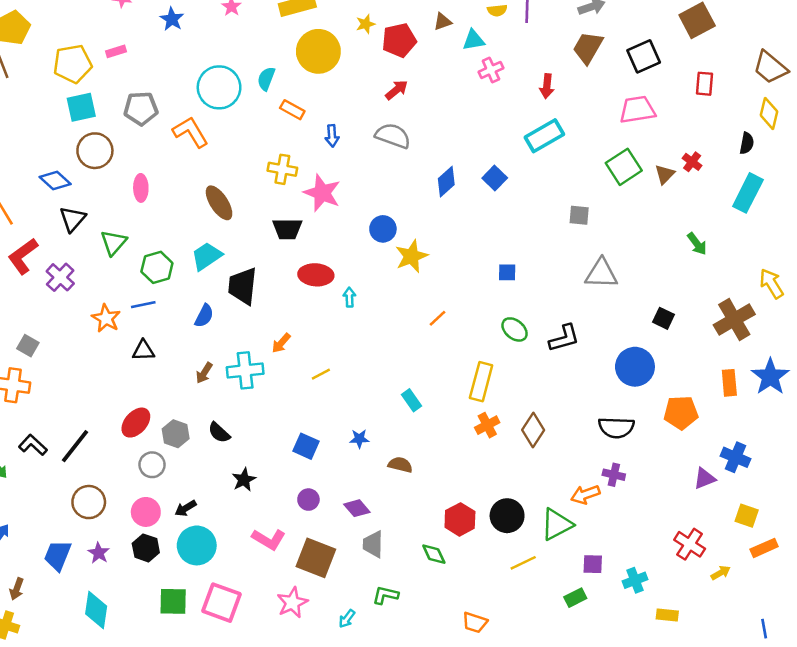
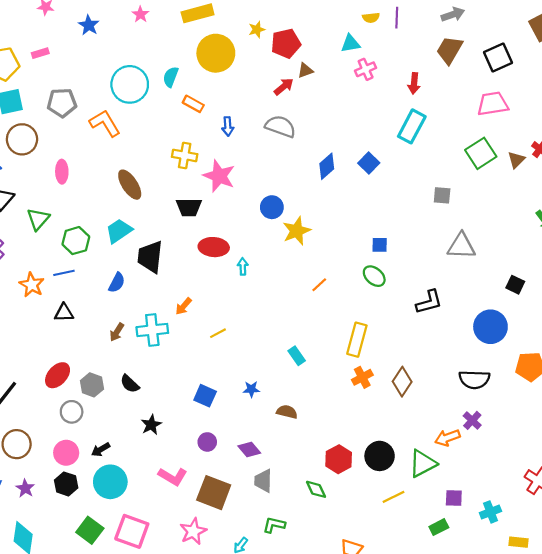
brown triangle: (443, 22) -> (305, 70), moved
cyan rectangle: (544, 136) -> (412, 126), turned -32
green ellipse: (515, 329) -> (374, 276), moved
purple cross: (614, 475) -> (472, 420), turned 30
green square: (173, 601) -> (90, 530), turned 36

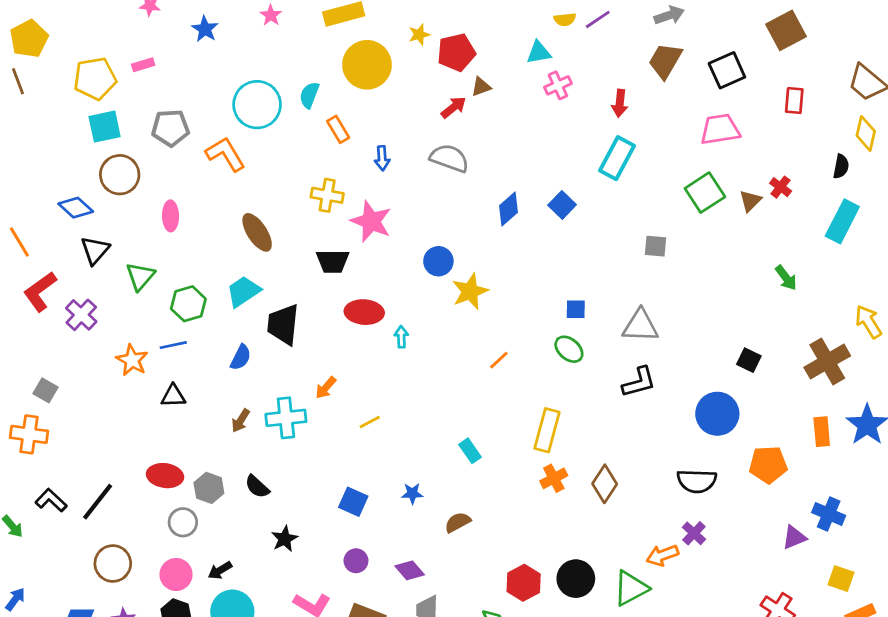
purple line: (397, 18) -> (598, 19), turned 54
orange rectangle: (193, 104) -> (338, 129), turned 30
gray triangle: (461, 246) -> (640, 326), moved
red ellipse: (58, 375) -> (165, 476), turned 56
brown semicircle: (287, 412) -> (458, 522), turned -42

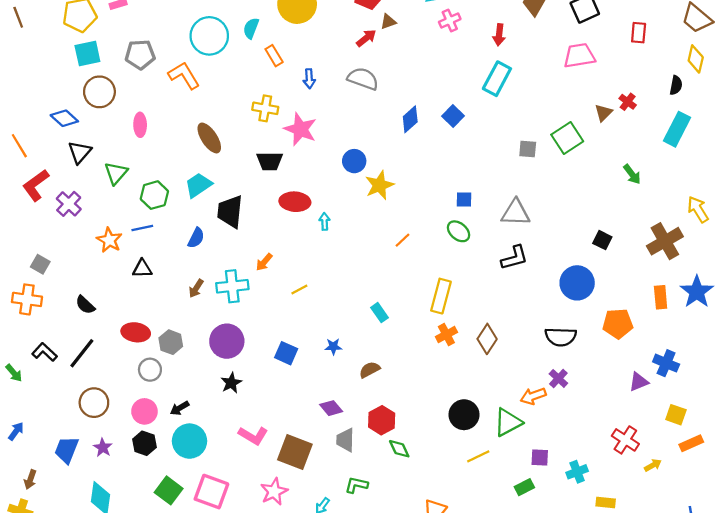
green square: (705, 193) -> (567, 138), moved
black semicircle: (257, 487) -> (85, 305), moved
purple circle: (356, 561) -> (227, 341), moved, size x1.8
red hexagon: (524, 583) -> (382, 420), moved

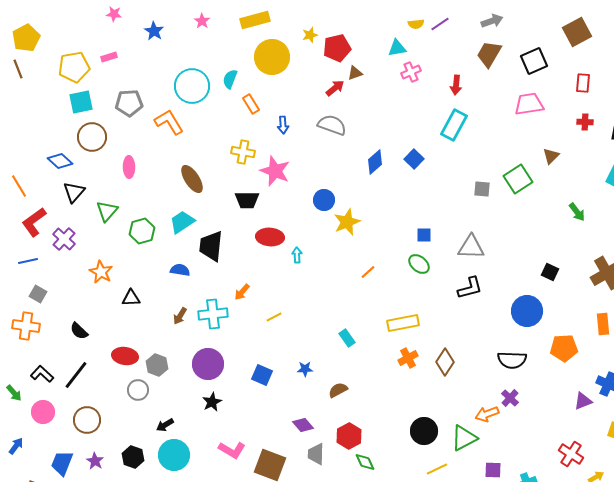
red cross: (628, 102) -> (585, 122), moved, turned -35
blue line: (142, 228) -> (28, 261), moved
blue semicircle: (196, 238) -> (180, 270), turned -108
yellow rectangle: (441, 296) -> (403, 323), turned 64
pink circle: (144, 411) -> (43, 412), moved

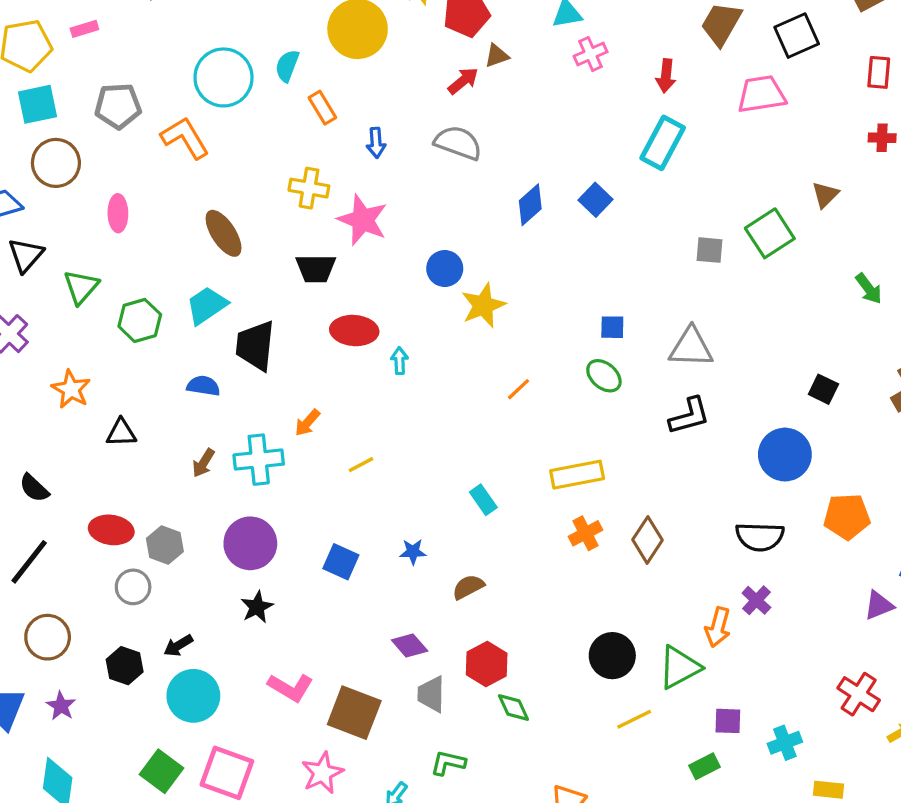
pink trapezoid: (529, 104) -> (761, 94), moved
orange arrow: (487, 414) -> (718, 627), turned -55
black hexagon: (133, 457) -> (125, 666), moved

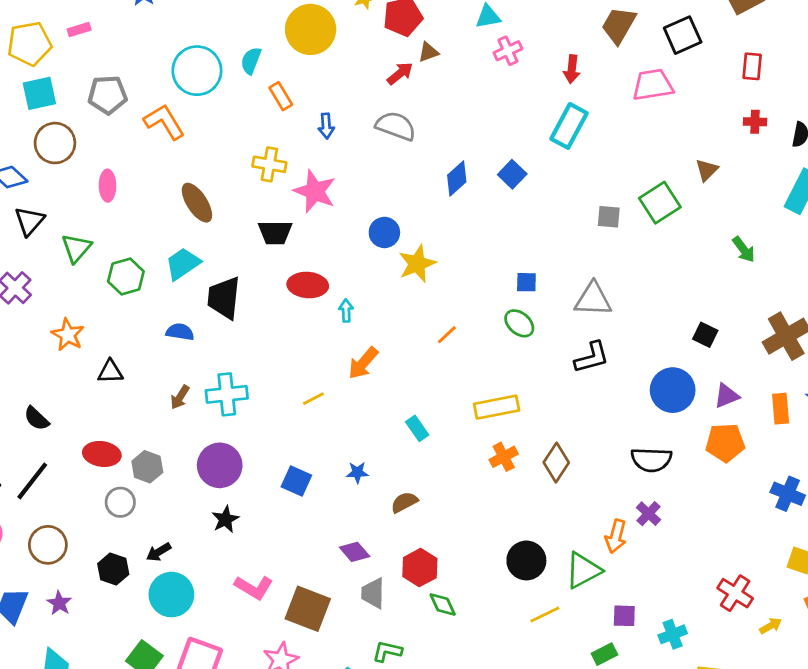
orange arrow: (307, 423) -> (363, 363), moved, size x1.4
purple triangle: (879, 605) -> (727, 396), moved

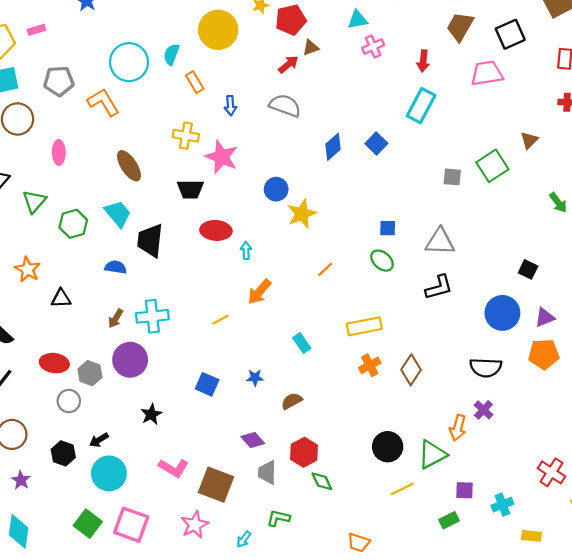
cyan trapezoid: (183, 264) -> (118, 214), turned 84
purple circle: (220, 465) -> (130, 360), moved

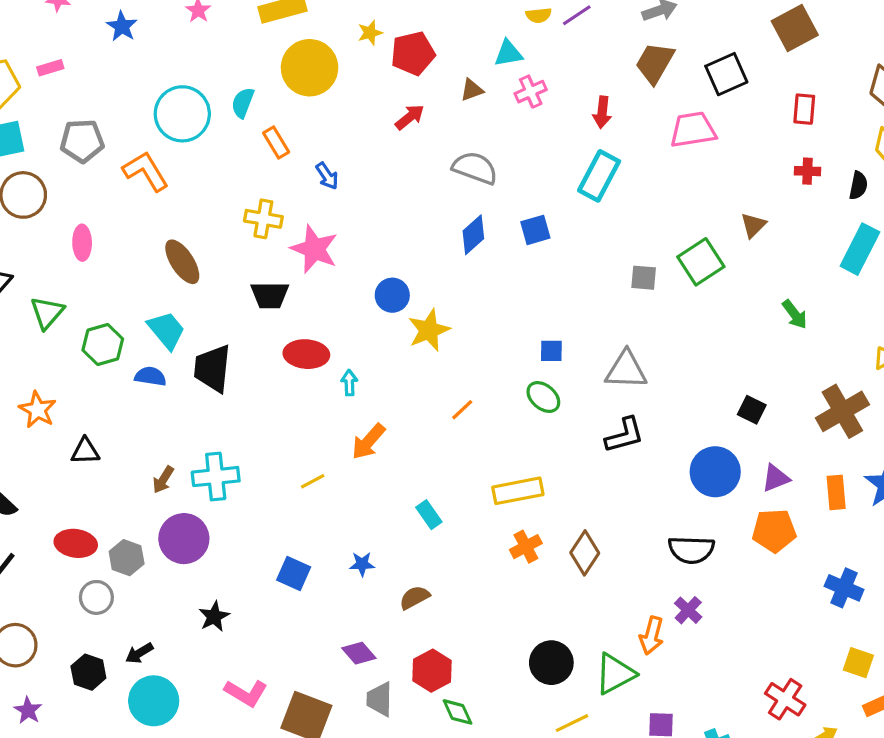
brown triangle: (311, 48) -> (472, 90), moved
blue arrow: (230, 106) -> (327, 176), turned -30
gray semicircle: (285, 106) -> (475, 168), moved
blue square: (376, 143) -> (535, 230), turned 30
blue semicircle: (116, 267) -> (150, 376), moved

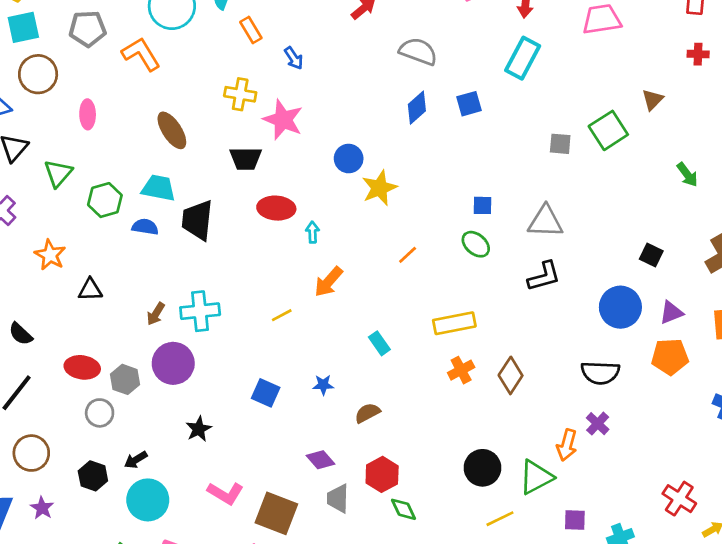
cyan trapezoid: (166, 330) -> (159, 188), turned -39

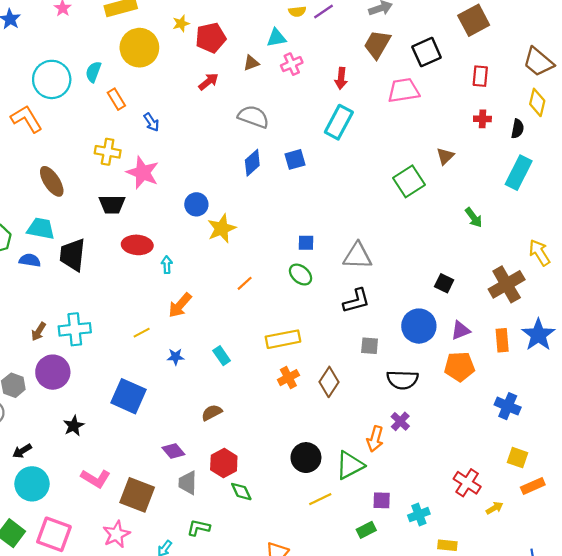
gray square: (560, 144) -> (370, 346), moved
blue star: (323, 385) -> (176, 357), moved
blue square: (266, 393) -> (128, 396), size x1.5

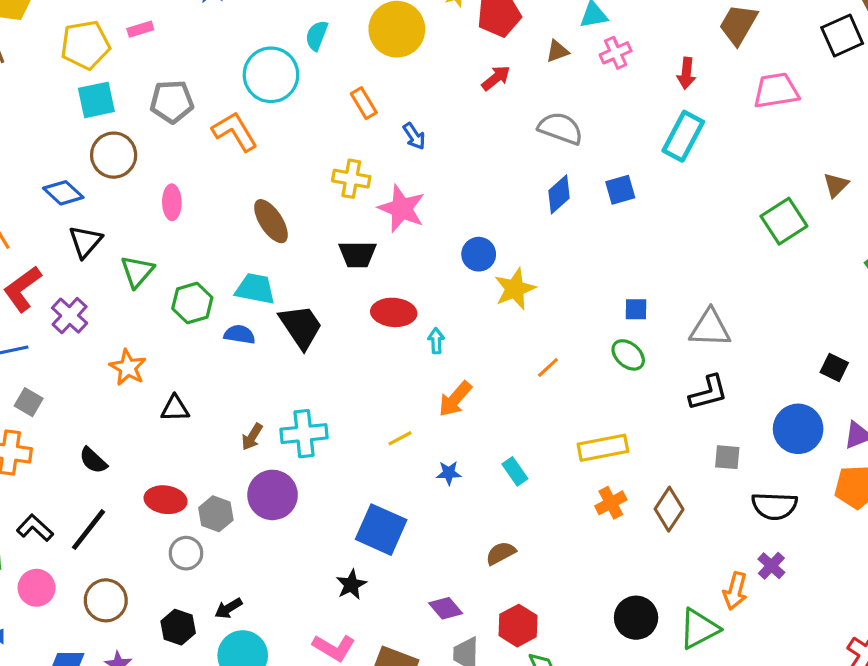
black square: (427, 52) -> (842, 35), moved
cyan semicircle: (93, 72) -> (317, 35), moved
black trapezoid: (73, 255) -> (301, 327), turned 140
black star: (74, 426) -> (351, 585), moved

